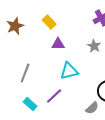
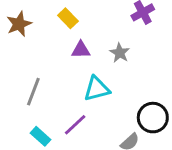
gray star: (94, 46) -> (120, 53), moved

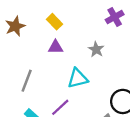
purple triangle: (81, 50) -> (56, 47), moved

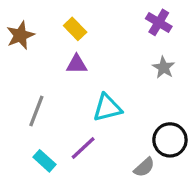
purple cross: (115, 17) -> (159, 22), turned -30
gray star: (96, 49) -> (164, 68), moved

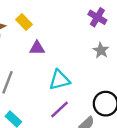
yellow rectangle: (75, 29) -> (24, 22), moved
purple line: (83, 148) -> (59, 110), moved

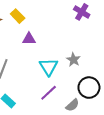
gray star: (101, 50) -> (73, 60), moved
cyan triangle: (59, 80) -> (49, 67), turned -48

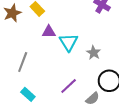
cyan triangle: (49, 67) -> (69, 42), moved

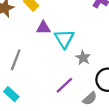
gray star: (94, 53) -> (83, 58), moved
cyan rectangle: (28, 94) -> (11, 94), moved

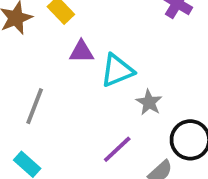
cyan triangle: (64, 39) -> (117, 70), turned 40

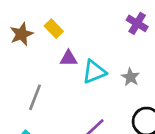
gray star: (149, 102) -> (130, 77), moved

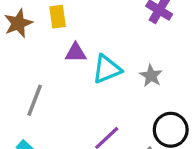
yellow rectangle: (54, 29) -> (58, 17), turned 36

